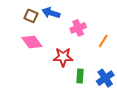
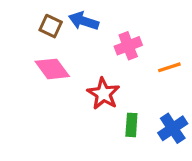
orange line: (103, 41) -> (169, 67), turned 40
red star: (63, 57) -> (103, 94), turned 30

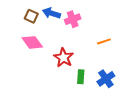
pink cross: (128, 46) -> (73, 19), moved

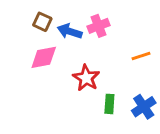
blue arrow: (51, 13) -> (70, 31), moved
pink diamond: (32, 42) -> (44, 57), turned -65

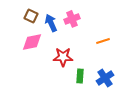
blue arrow: (70, 31) -> (51, 23), turned 48
red star: (86, 78) -> (63, 57), turned -30

